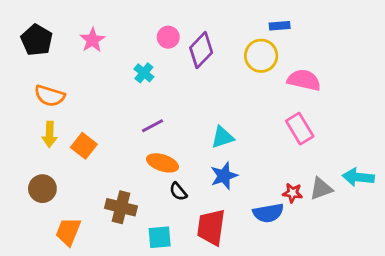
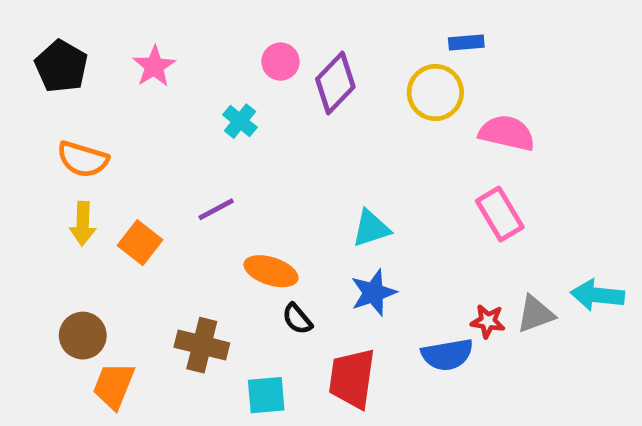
purple line: (152, 126) -> (216, 209), moved
brown circle: (42, 189) -> (83, 336), moved

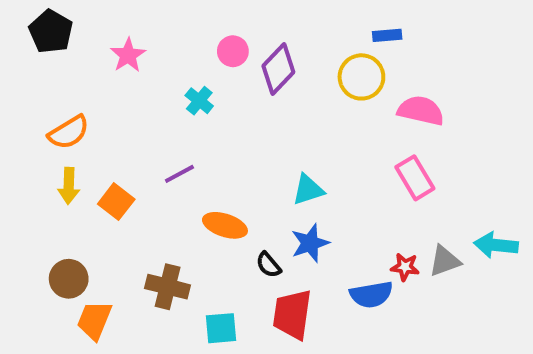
black pentagon: (61, 66) -> (51, 31), moved
orange semicircle: (83, 159) -> (69, 132), turned -48
black semicircle: (297, 319) -> (268, 265), moved

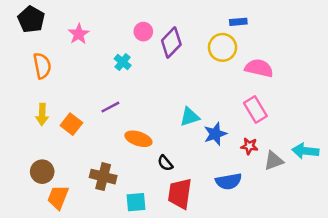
orange semicircle: (69, 132) -> (42, 66), moved, turned -70
blue star: (310, 243) -> (215, 134), moved
red star: (405, 267) -> (249, 146), moved

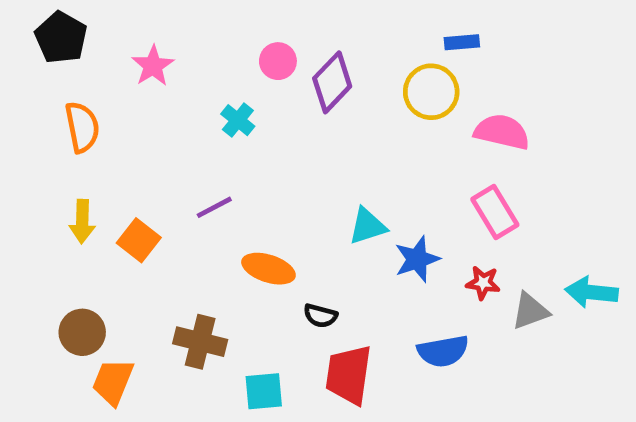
black semicircle: (165, 163) -> (320, 316), turned -35

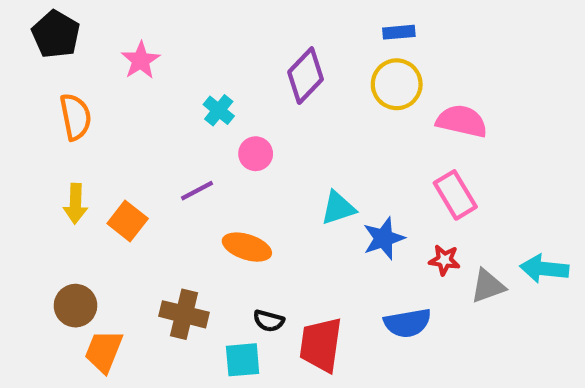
blue rectangle: (462, 42) -> (399, 32), moved
pink circle: (278, 61) -> (256, 154), moved
black semicircle: (320, 316) -> (269, 321), moved

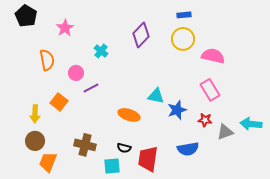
orange semicircle: (75, 117) -> (47, 60), moved
pink circle: (256, 154) -> (76, 73), moved
yellow arrow: (75, 204) -> (35, 114), moved
cyan triangle: (338, 208) -> (156, 96), turned 30
orange ellipse: (247, 247) -> (129, 115), moved

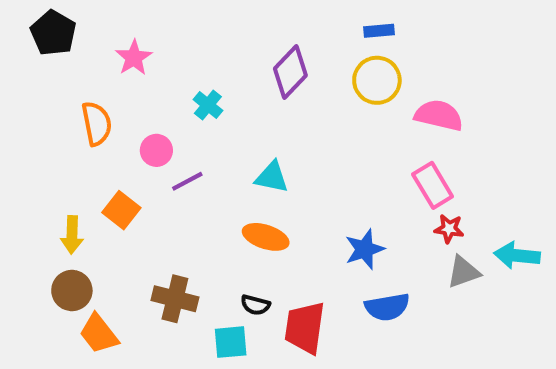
cyan triangle: (156, 96) -> (272, 177), moved
blue star: (177, 110) -> (365, 249), moved
red star: (205, 120) -> (449, 229), moved
orange trapezoid: (48, 162) -> (99, 334), turned -60

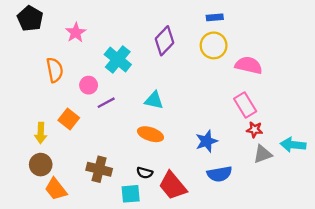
cyan cross: (208, 105) -> (118, 59), size x1.6
red trapezoid: (305, 328) -> (173, 186), turned -48

